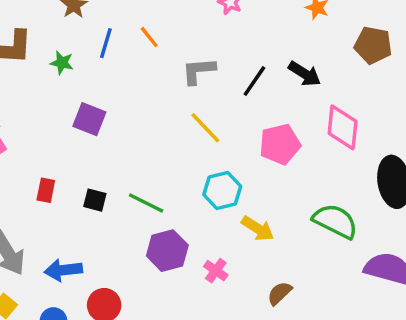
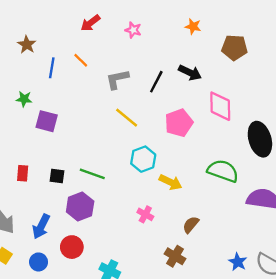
green star: (62, 63) -> (24, 99), moved
purple hexagon: (167, 251) -> (80, 206), moved
blue arrow: (63, 270) -> (41, 226), turned -50

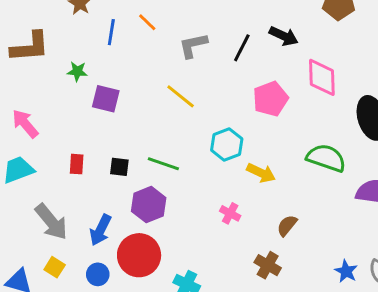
yellow line: (127, 118) -> (181, 96), moved
red circle: (72, 247) -> (139, 255), size x1.5

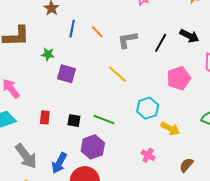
orange line: (147, 22) -> (97, 32), moved

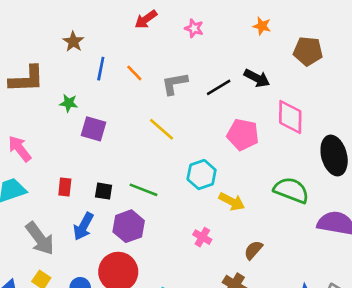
black line: (161, 43) -> (219, 87), turned 30
pink pentagon: (179, 78) -> (243, 135), turned 30
blue arrow: (59, 163) -> (83, 226), moved

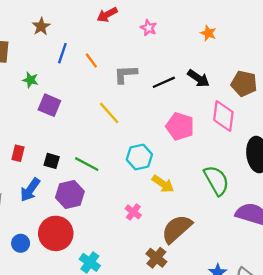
brown pentagon: (308, 51) -> (244, 84), moved
green semicircle: (291, 190) -> (216, 180), turned 32
brown semicircle: (253, 250) -> (177, 229), size x1.8

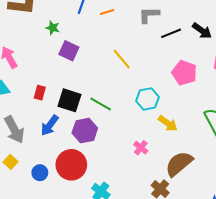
orange line: (91, 60) -> (107, 12), turned -72
gray L-shape: (125, 74) -> (149, 15), moved
black square: (52, 161) -> (69, 100), size x1.6

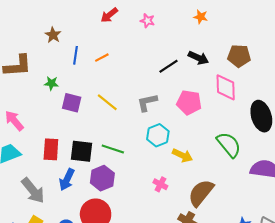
gray L-shape: (149, 15) -> (147, 102), moved
yellow line: (122, 59) -> (107, 102), moved
red rectangle: (40, 93) -> (51, 149), size x1.5

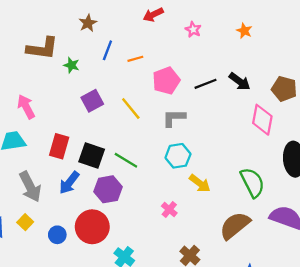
orange star: (201, 17) -> (244, 31), moved
green star: (51, 83) -> (71, 65), moved
purple square: (72, 103) -> (92, 101), turned 36
pink pentagon: (189, 103) -> (166, 81), moved, turned 30
brown semicircle: (201, 193) -> (235, 226), moved

